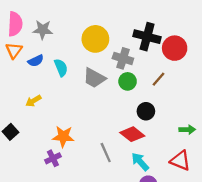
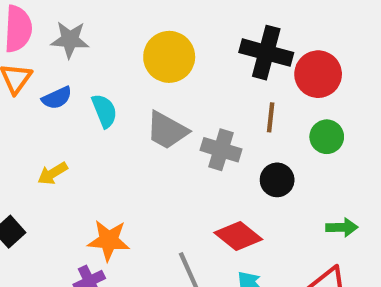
gray cross: (123, 58) -> (221, 150), moved
brown line: (159, 79) -> (271, 117), moved, turned -35
green circle: (128, 81) -> (327, 137), moved
black circle: (146, 111) -> (277, 180), moved

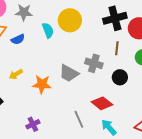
black cross: (266, 53) -> (115, 18), turned -30
cyan semicircle: (104, 111) -> (48, 30), moved
gray trapezoid: (167, 130) -> (69, 73), moved
orange star: (109, 240) -> (42, 84), moved

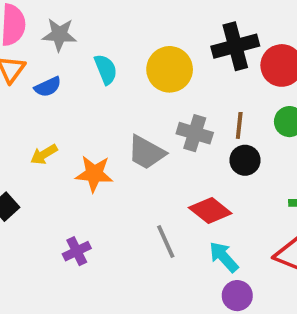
yellow circle: (70, 20) -> (170, 69), moved
brown line: (117, 48) -> (239, 125), moved

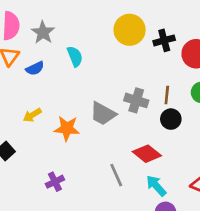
gray star: (59, 35) -> (43, 32), turned 30
black cross: (235, 46) -> (164, 40), size x0.7
yellow circle: (170, 69) -> (130, 30), moved

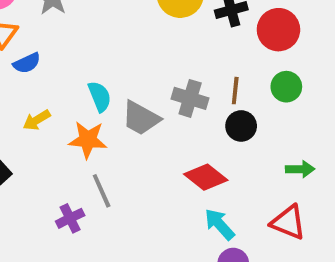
cyan semicircle: (75, 56) -> (100, 96), moved
blue semicircle: (35, 68) -> (27, 63), moved
gray line: (116, 175) -> (102, 191), moved

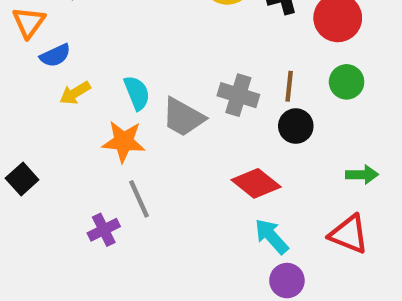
yellow arrow: (37, 120) -> (75, 93), moved

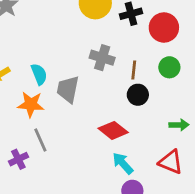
gray cross: (238, 95) -> (102, 58), moved
gray trapezoid: (183, 117) -> (68, 89), turned 72

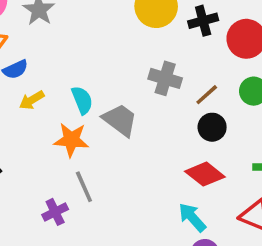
brown line: (134, 70) -> (207, 95), turned 42
gray trapezoid: (68, 89) -> (120, 120), turned 116
red diamond: (113, 130) -> (205, 174), moved

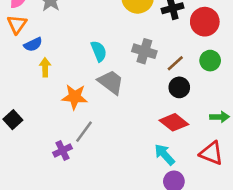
yellow arrow: (32, 100) -> (45, 67), turned 120
cyan semicircle: (82, 100) -> (99, 51), moved
gray line: (84, 187) -> (84, 132), turned 60

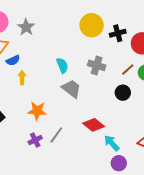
brown line: (175, 63) -> (128, 69), moved
orange star: (75, 97) -> (37, 111), moved
red diamond: (174, 122) -> (94, 125), moved
gray line: (84, 132) -> (56, 135), moved

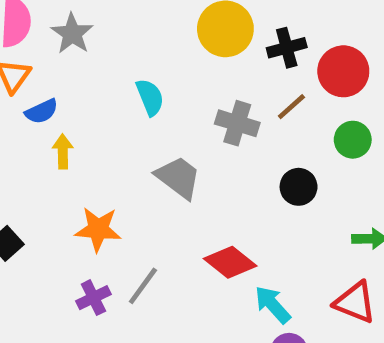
cyan semicircle: (62, 65) -> (150, 97), moved
brown line: (128, 69) -> (291, 107), moved

